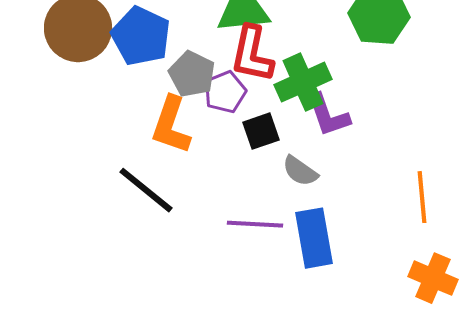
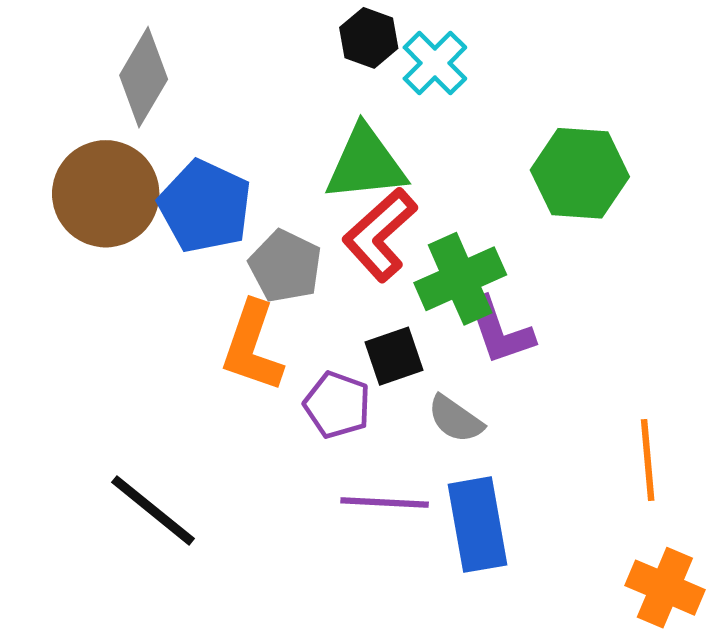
red L-shape: (252, 54) -> (380, 235), turned 36
purple pentagon: (225, 92) -> (337, 405), moved, turned -30
black line: (146, 190) -> (153, 510), moved

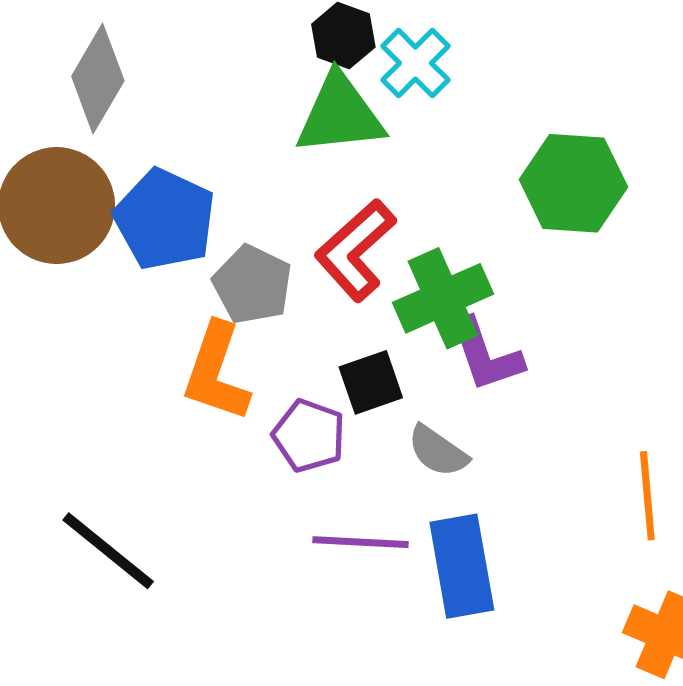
green triangle: (366, 164) -> (340, 115), moved

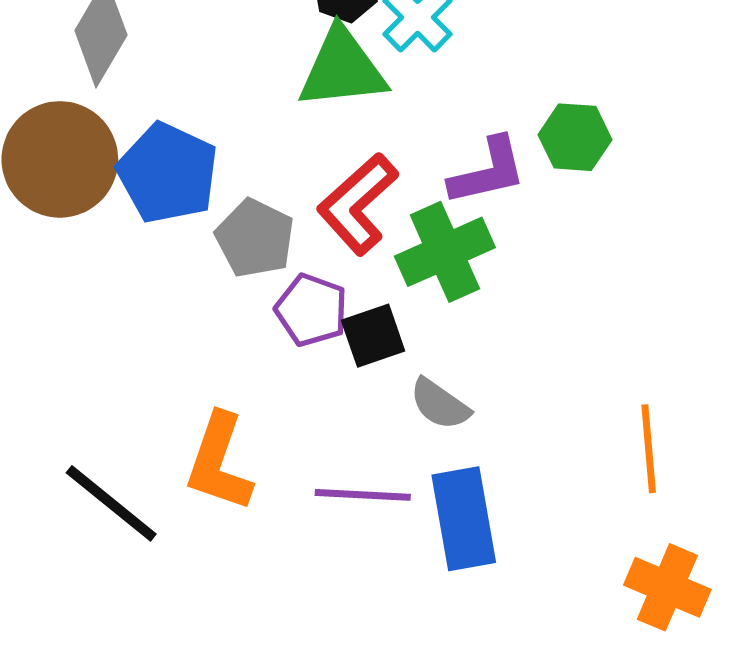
green hexagon: (573, 183) -> (575, 137), size x0.7
purple L-shape: (486, 355) -> (488, 171), moved, turned -84
orange L-shape: (216, 372) -> (219, 462), moved
purple pentagon: (309, 436) -> (311, 310), moved

